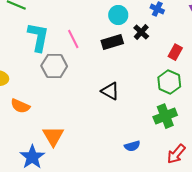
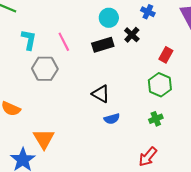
cyan L-shape: (38, 37) -> (29, 40), size x0.7
green cross: (165, 116) -> (156, 119), size x0.6
blue semicircle: (132, 146) -> (112, 119), moved
red arrow: (176, 154) -> (148, 157), moved

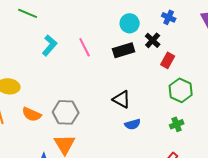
cyan L-shape: (29, 40) -> (50, 45), turned 30
red rectangle: (166, 55) -> (168, 60), moved
gray hexagon: (45, 69) -> (66, 112), moved

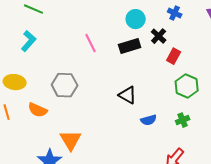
cyan L-shape: (50, 45) -> (29, 41), moved
gray hexagon: (66, 112) -> (65, 85), moved
blue semicircle: (133, 124) -> (149, 120), moved

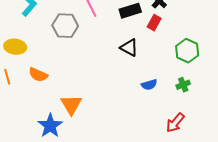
red rectangle: (174, 56) -> (154, 23), moved
gray hexagon: (65, 85) -> (65, 26), moved
black triangle: (128, 95) -> (129, 48), moved

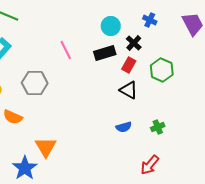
gray hexagon: (65, 26) -> (35, 83), moved
black triangle: (129, 48) -> (129, 90), moved
green hexagon: (187, 51) -> (162, 70), moved

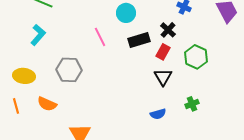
cyan circle: (111, 26) -> (126, 13), moved
black triangle: (129, 90) -> (163, 77), turned 30
green cross: (158, 127) -> (192, 104), moved

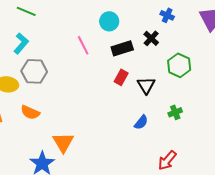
red rectangle: (163, 52) -> (121, 77), moved
gray hexagon: (69, 70) -> (34, 71), moved
blue semicircle: (158, 114) -> (141, 122), turned -35

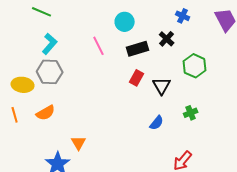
cyan L-shape: (21, 43) -> (50, 44), moved
orange semicircle: (30, 112) -> (46, 113), turned -54
orange triangle: (63, 142) -> (79, 143), size x0.7

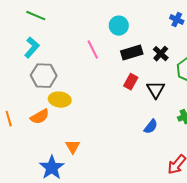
black cross: (167, 39) -> (161, 54), moved
cyan L-shape: (50, 44) -> (32, 48), moved
yellow ellipse: (23, 85) -> (60, 100), moved

